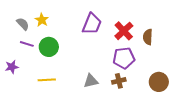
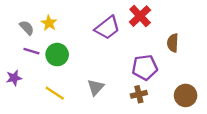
purple trapezoid: (92, 24) -> (107, 28), turned 30
red cross: (124, 31) -> (140, 16), moved
yellow line: (47, 80) -> (55, 93), turned 36
gray triangle: (91, 81) -> (96, 87), moved, turned -35

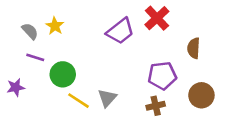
green circle: (57, 55) -> (63, 74), moved
yellow line: (55, 93) -> (78, 101), moved
brown circle: (186, 95) -> (201, 95), moved

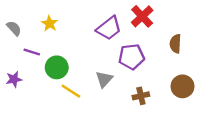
gray semicircle: (30, 31) -> (14, 28), moved
purple pentagon: (162, 76) -> (131, 57), moved
gray triangle: (107, 98) -> (104, 79), moved

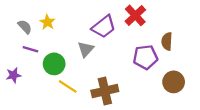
gray semicircle: (14, 28) -> (25, 27), moved
purple pentagon: (131, 57) -> (145, 57), moved
gray triangle: (104, 79) -> (86, 49), moved
brown cross: (141, 96) -> (105, 91), moved, size x1.6

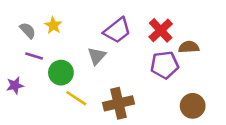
red cross: (135, 15) -> (161, 30), moved
brown semicircle: (167, 41) -> (189, 47), turned 84
brown circle: (174, 82) -> (193, 106), moved

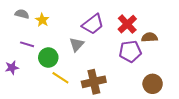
gray semicircle: (28, 30) -> (22, 14), moved, turned -32

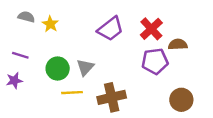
purple line: (27, 44) -> (20, 55), moved
gray triangle: (77, 44) -> (85, 67), moved
yellow line: (60, 78) -> (72, 93), turned -36

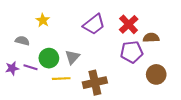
gray semicircle: (26, 17) -> (22, 41), moved
purple line: (20, 55) -> (31, 67), moved
brown circle: (181, 100) -> (156, 74), moved

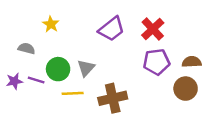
brown semicircle: (151, 38) -> (192, 62), moved

